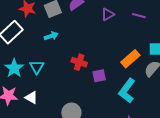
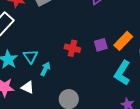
cyan arrow: (51, 36) -> (45, 69), moved, turned -40
purple square: (99, 76) -> (101, 45), moved

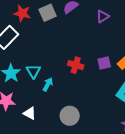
white triangle: (28, 87) -> (30, 113), moved

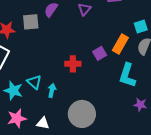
gray square: (48, 13) -> (31, 22), turned 36
gray circle: (70, 116) -> (82, 114), size x1.4

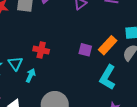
purple square: (100, 53) -> (85, 50), turned 32
red cross: (73, 64) -> (41, 50), moved

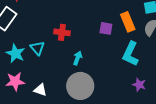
orange rectangle: (108, 45) -> (128, 22), turned -60
cyan arrow: (31, 75) -> (78, 58), moved

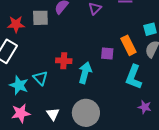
cyan arrow: (78, 58) -> (85, 73), moved, size x1.5
white triangle: (40, 90) -> (53, 114), moved, turned 40

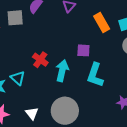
orange rectangle: (129, 45) -> (102, 23), moved
red cross: (64, 61) -> (40, 60), turned 35
cyan L-shape: (134, 77) -> (95, 75), moved

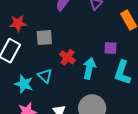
gray square: (15, 18) -> (44, 38), moved

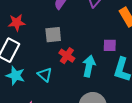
gray square: (44, 38) -> (53, 35), moved
cyan star: (24, 84) -> (15, 75), moved

